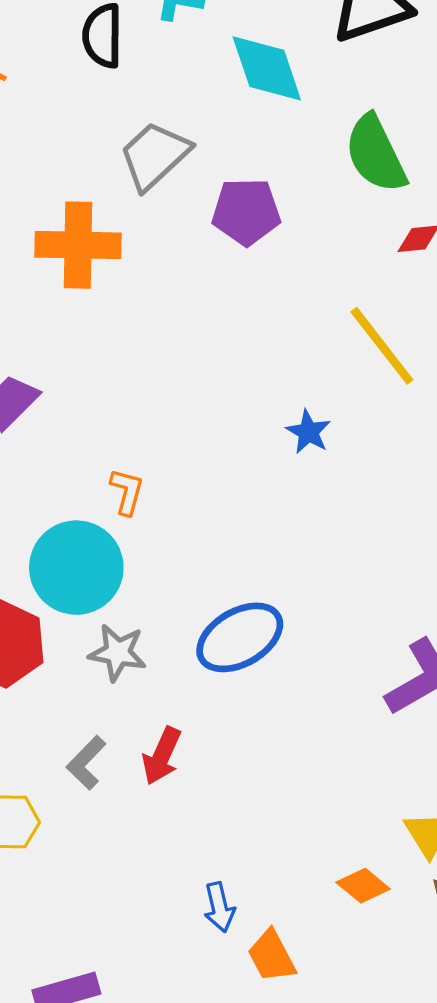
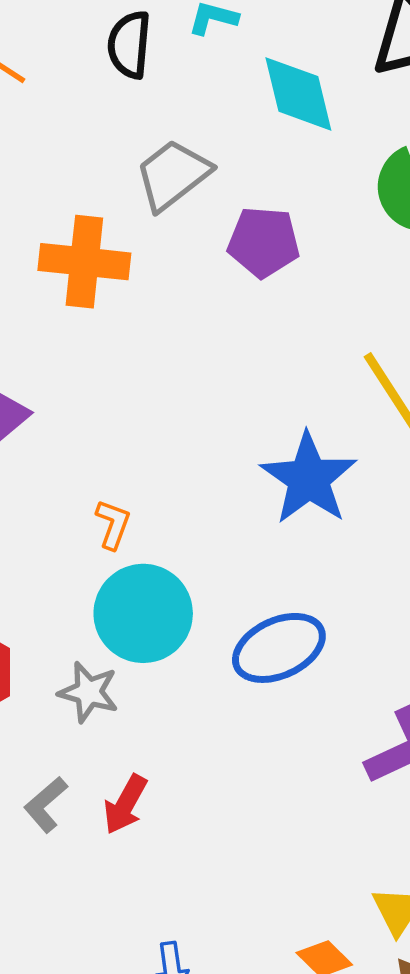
blue star: (308, 432) -> (309, 478), size x2.0
cyan circle: (76, 568) -> (143, 613), moved
blue ellipse: (240, 637) -> (279, 648), moved

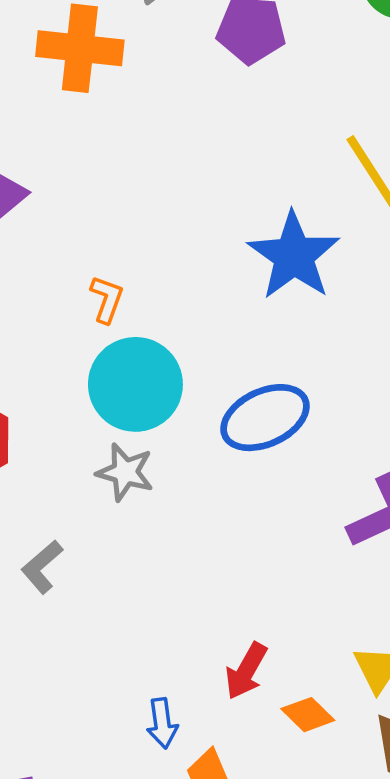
gray star: (89, 692) -> (125, 472), moved
red arrow: (125, 804) -> (246, 671), moved

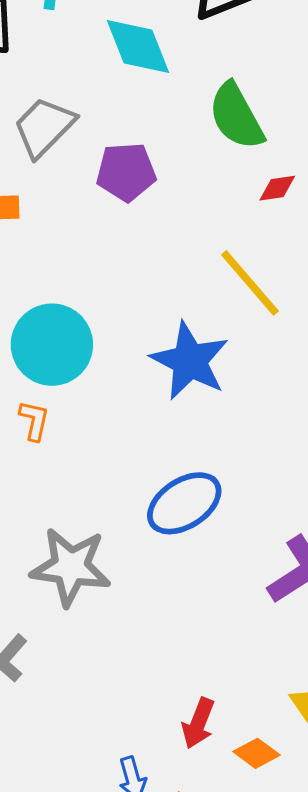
cyan circle: (135, 384) -> (52, 345), moved
gray star: (125, 472) -> (71, 567), size x1.6

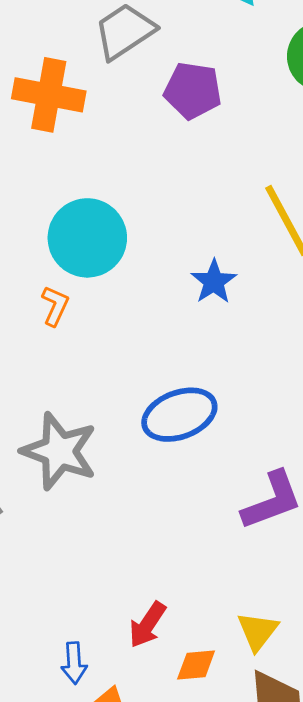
blue star: (190, 361) -> (214, 282), size x0.6
orange diamond: (256, 753) -> (196, 665), turned -54

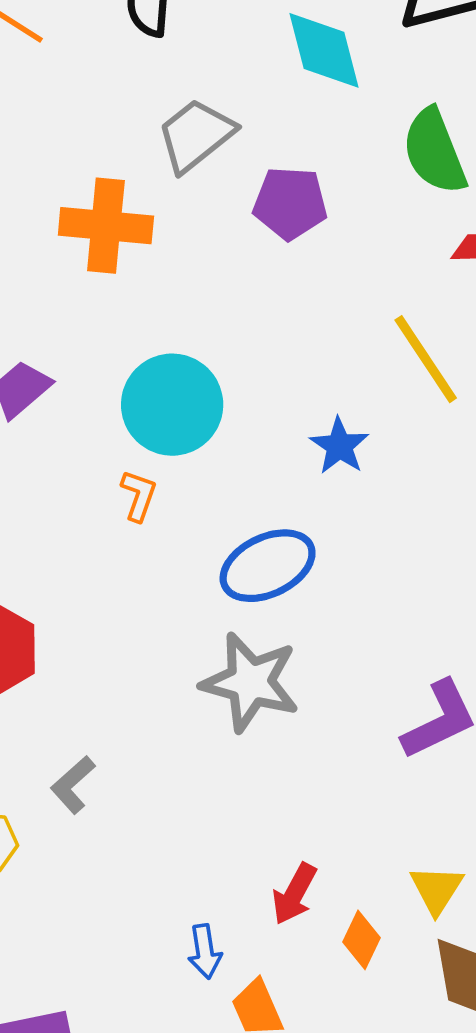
blue ellipse: (179, 415) -> (268, 566), moved
gray star: (59, 451) -> (250, 682), moved
orange diamond: (196, 665) -> (362, 940), turned -54

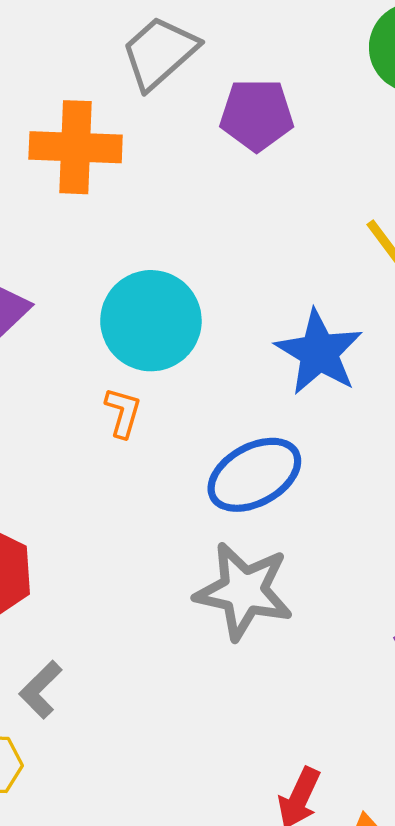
blue star: (339, 446) -> (319, 352), size x1.5
gray L-shape: (73, 785) -> (41, 690), moved

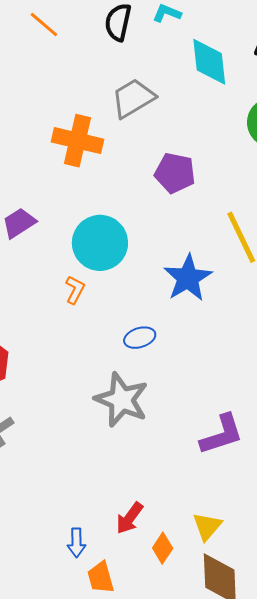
purple pentagon: (257, 115) -> (175, 173), moved
blue ellipse: (254, 475) -> (140, 338), size x0.6

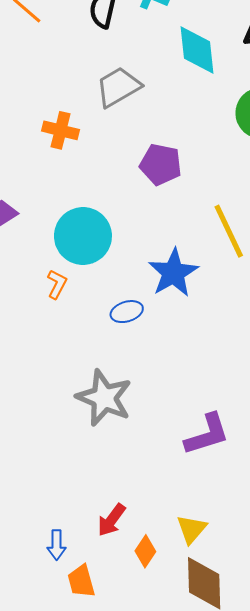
orange cross: (78, 141) -> (61, 130), size x0.7
blue ellipse: (140, 338) -> (127, 312), moved

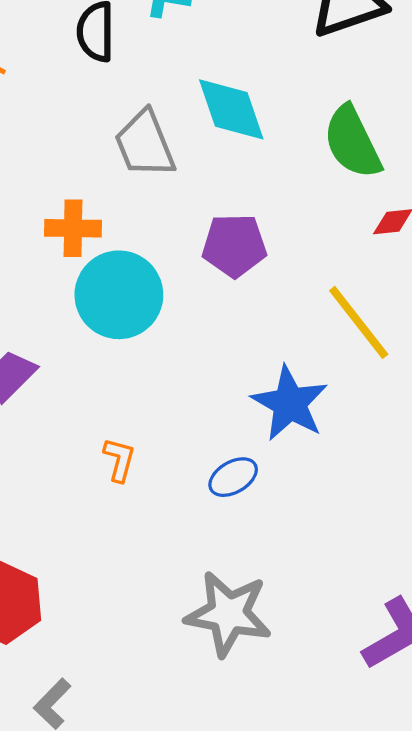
cyan diamond: (197, 50) -> (231, 109), moved
gray trapezoid: (118, 87) -> (145, 144), turned -69
cyan circle: (83, 236) -> (119, 295), moved

